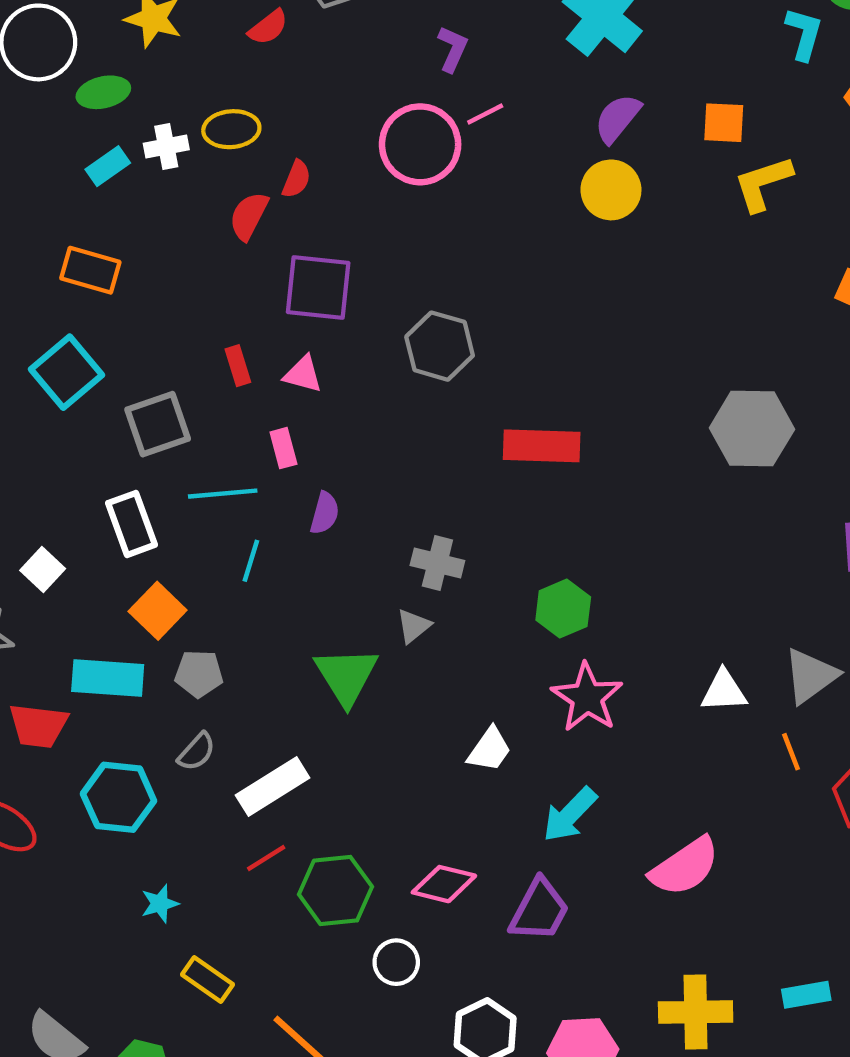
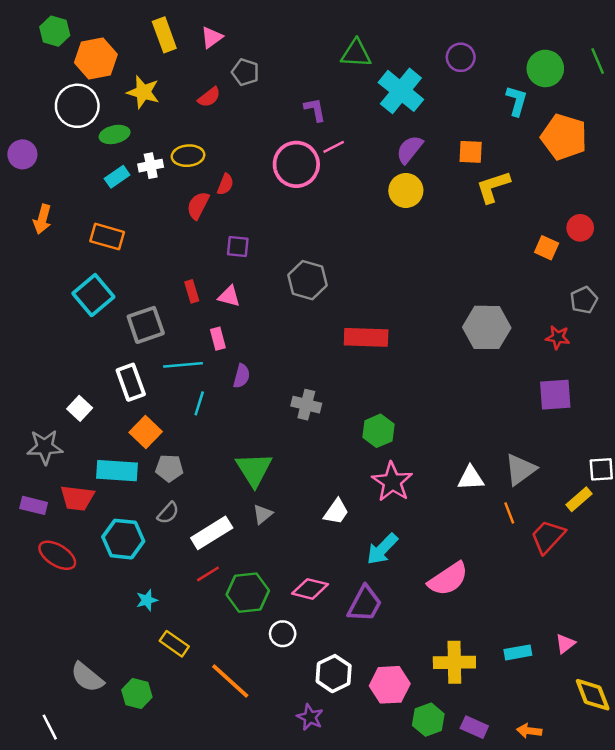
purple L-shape: (453, 49) -> (315, 110), turned -35
purple square: (318, 288) -> (238, 247), size x0.6
gray triangle: (414, 626) -> (263, 514), moved

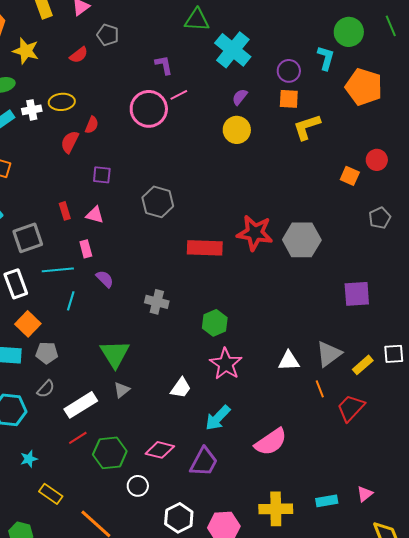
purple circle: (461, 57) -> (289, 71), moved
purple semicircle: (410, 149) -> (240, 97), size x0.7
red star: (558, 337) -> (255, 233), moved, size x1.8
purple semicircle: (242, 376) -> (105, 279), turned -60
yellow rectangle: (579, 499) -> (363, 365), moved

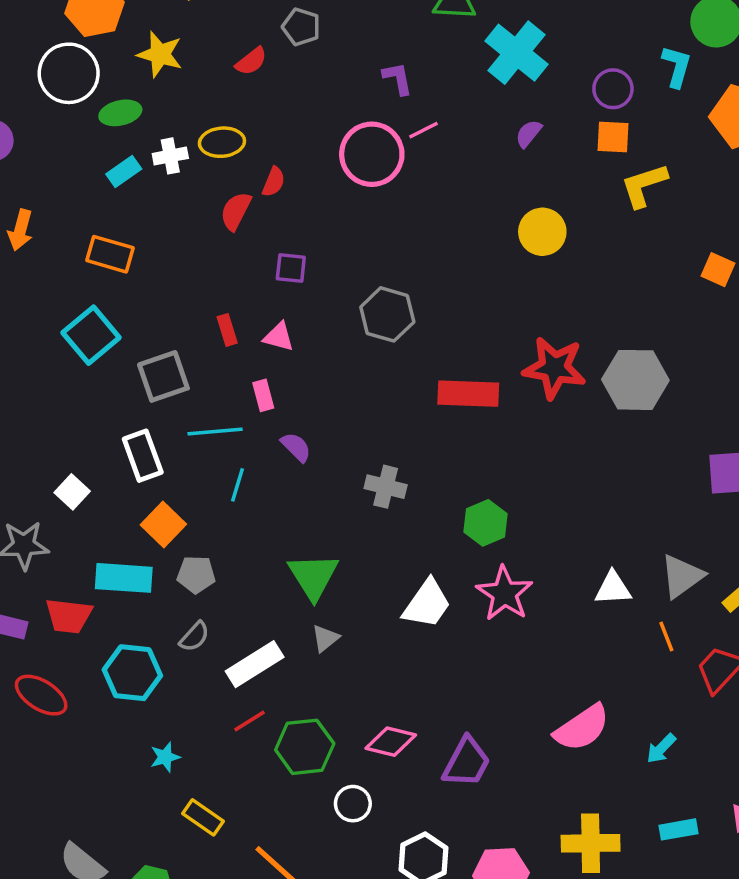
yellow circle: (237, 130) -> (542, 232), moved
white trapezoid: (181, 388) -> (427, 604), moved, size x1.4
cyan arrow: (218, 418) -> (661, 748), moved, size x0.7

